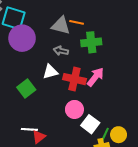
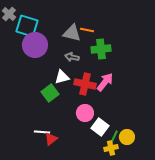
green square: (26, 88) -> (50, 93), moved

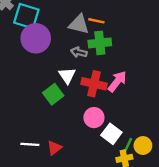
green cross: (101, 49) -> (100, 43), moved
white triangle: (62, 77) -> (67, 76), turned -49
white line: (42, 132) -> (30, 144), moved

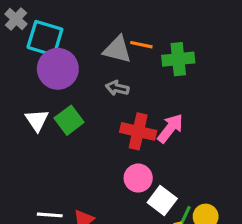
green cross: (100, 43) -> (178, 59), moved
white triangle: (67, 76) -> (37, 120), moved
green square: (53, 94) -> (69, 120), moved

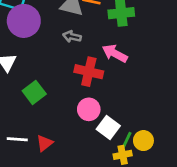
green square: (69, 120) -> (34, 92), moved
pink arrow: (170, 128) -> (115, 53), moved, turned -100

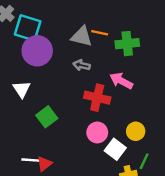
green line: (127, 141) -> (144, 161), moved
yellow circle: (143, 141) -> (136, 131), moved
red triangle: (45, 143) -> (44, 164), moved

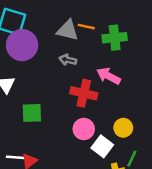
green square: (47, 117) -> (32, 113), turned 35

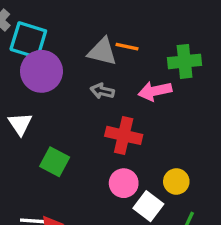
green cross: (115, 38) -> (185, 61), moved
pink arrow: (108, 76) -> (155, 91), moved, turned -40
green square: (32, 113) -> (55, 162), turned 30

